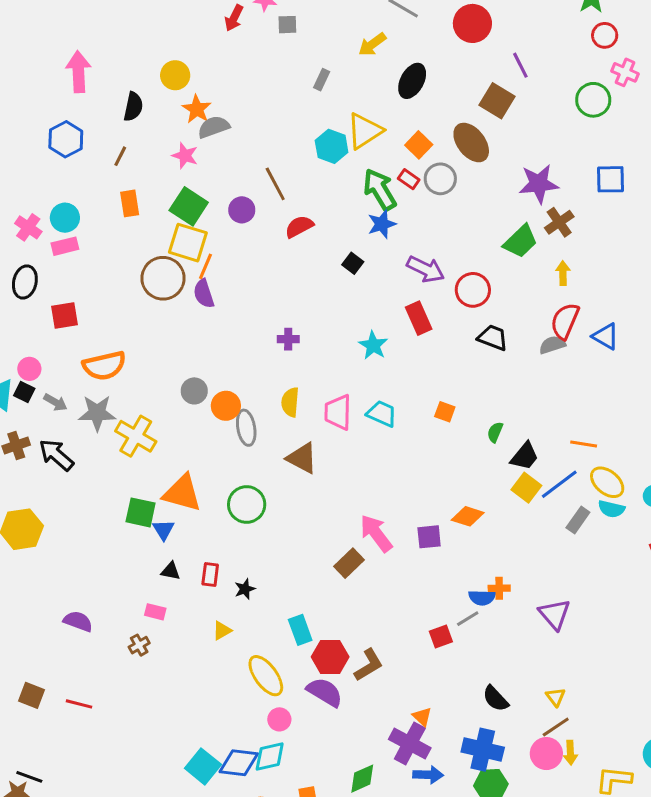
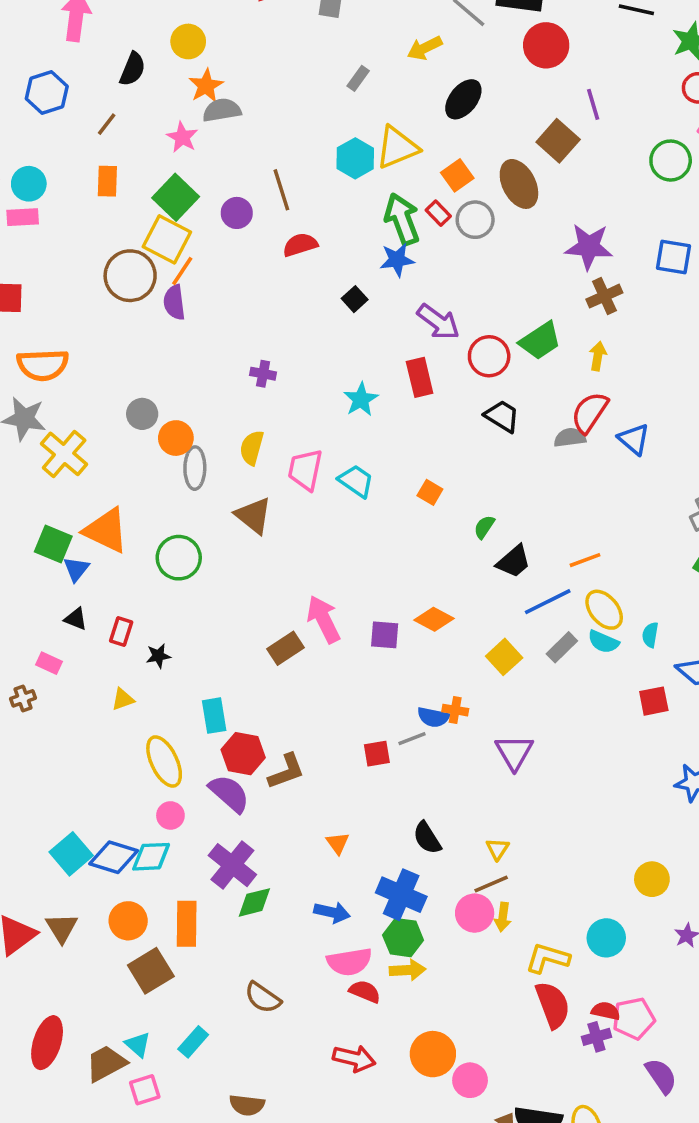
green trapezoid: (521, 241) -> (540, 341), moved
orange line: (584, 444) -> (585, 560), turned -40
yellow square: (526, 488) -> (504, 657), moved
purple cross: (410, 744) -> (232, 865), moved

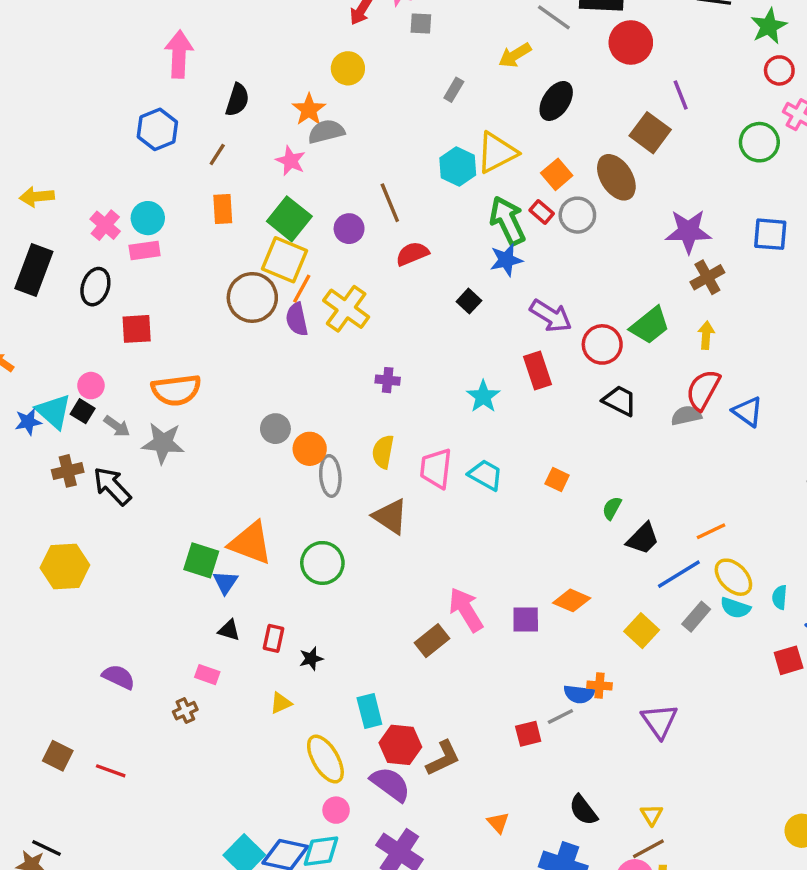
yellow circle: (188, 41) -> (348, 68), moved
yellow cross: (64, 454) -> (346, 309), moved

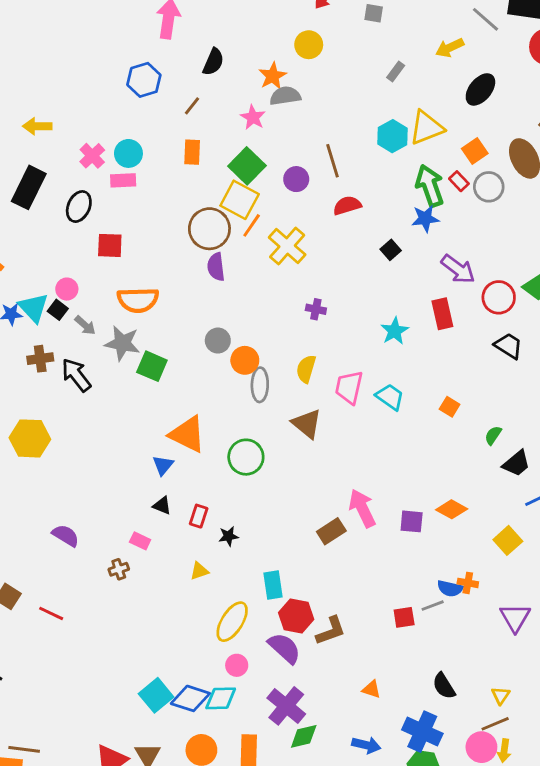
purple semicircle: (297, 319) -> (216, 267), moved
green square: (201, 560) -> (152, 366), moved
yellow ellipse: (325, 759) -> (232, 622), turned 57
orange triangle: (498, 823) -> (371, 689), turned -36

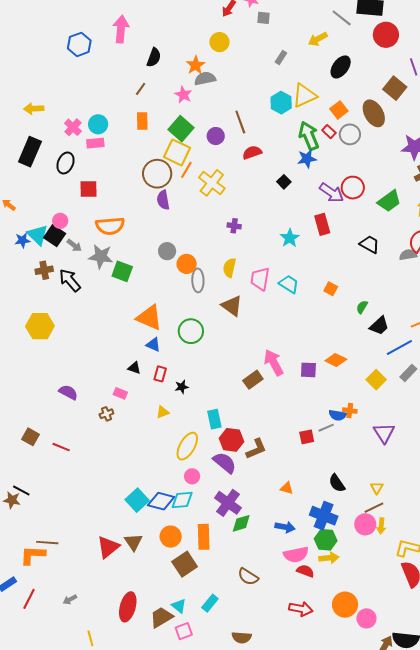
blue hexagon: (144, 80) -> (79, 44), moved
red circle: (499, 297) -> (353, 188), moved
black square: (58, 310) -> (55, 236), size x1.5
blue triangle: (163, 465) -> (153, 345), moved, turned -42

